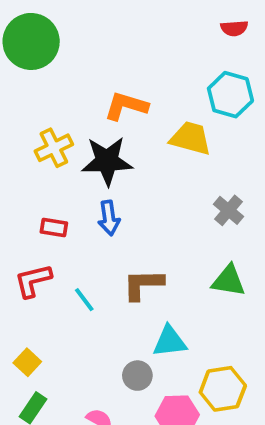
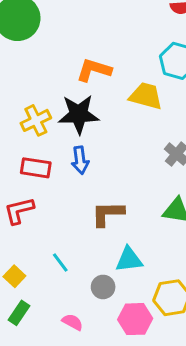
yellow cross: (54, 148) -> (36, 120), moved
red rectangle: (54, 227) -> (36, 168), size x1.4
cyan line: (84, 300) -> (60, 263), moved

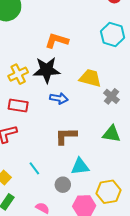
yellow trapezoid: (146, 96) -> (90, 78), moved
blue arrow: (80, 160) -> (59, 98), moved, turned -72

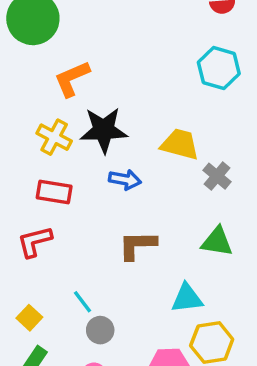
orange L-shape: (57, 41) -> (72, 79), moved, turned -40
yellow cross: (18, 74) -> (54, 137), turned -36
cyan triangle: (80, 166) -> (187, 298), moved
gray circle: (63, 185) -> (100, 330), moved

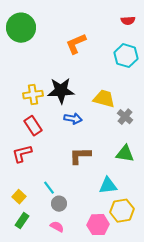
orange L-shape: (72, 79) -> (76, 44), moved
yellow cross: (54, 137) -> (33, 95), turned -36
red rectangle: (54, 192) -> (33, 126), turned 48

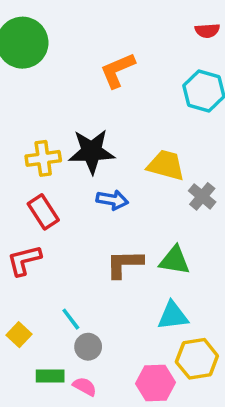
green triangle: (125, 154) -> (175, 260), moved
green rectangle: (22, 221) -> (50, 376), moved, turned 56

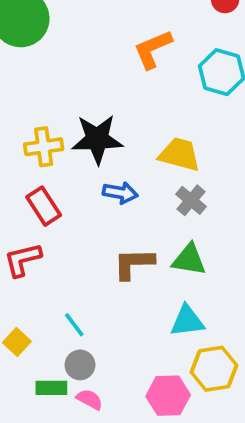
orange L-shape: (117, 70) -> (153, 49), moved
gray cross: (202, 196) -> (191, 200), moved
gray circle: (88, 347) -> (80, 365), moved

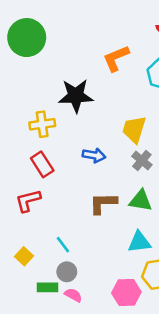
black star: (97, 139) -> (76, 96), moved
yellow trapezoid: (180, 154) -> (134, 129), turned -88

